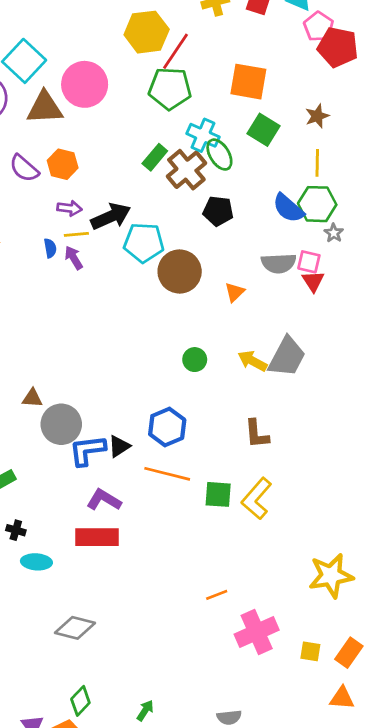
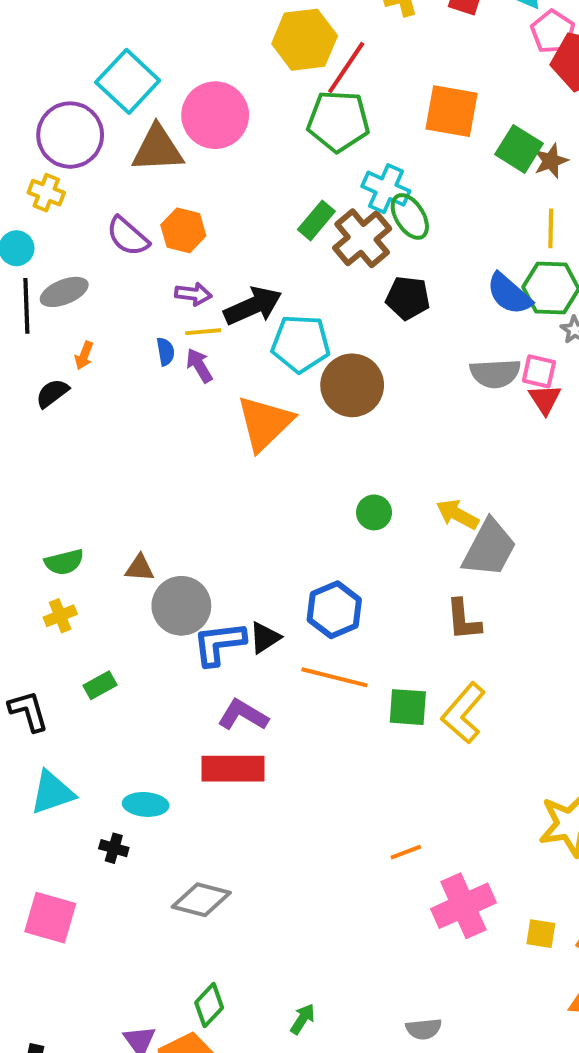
green square: (264, 130) -> (519, 149), moved
orange triangle: (235, 292) -> (265, 423), moved, size x2.0
gray trapezoid: (287, 357) -> (489, 548), moved
black cross: (16, 530) -> (114, 848), moved

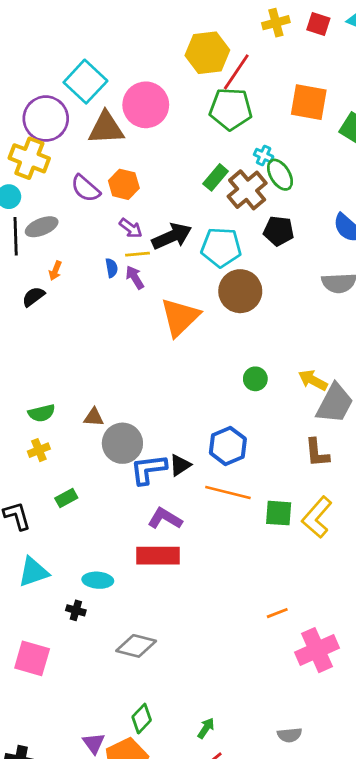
cyan cross: (386, 189) -> (264, 156), size x0.6
yellow cross: (46, 193) -> (29, 158), size x1.6
purple arrow: (193, 294) -> (131, 228), turned 30
cyan pentagon: (301, 344) -> (221, 247), moved

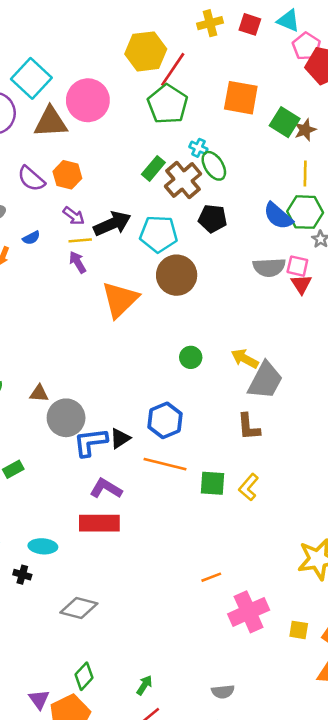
green pentagon: (231, 109) -> (168, 104), turned 30
blue semicircle: (111, 268) -> (31, 238), moved, turned 72
yellow L-shape: (317, 517) -> (249, 487), size x0.7

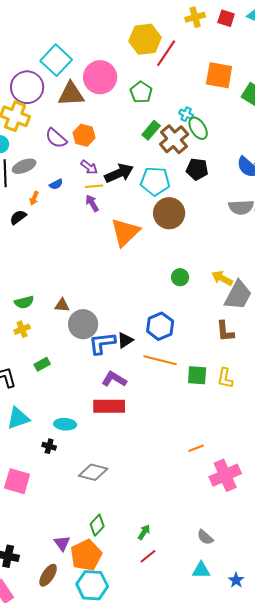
green pentagon: (168, 104) -> (141, 92), moved, size x0.7
yellow L-shape: (249, 487) -> (225, 378), turned -30
gray semicircle: (223, 692) -> (205, 537), turned 48

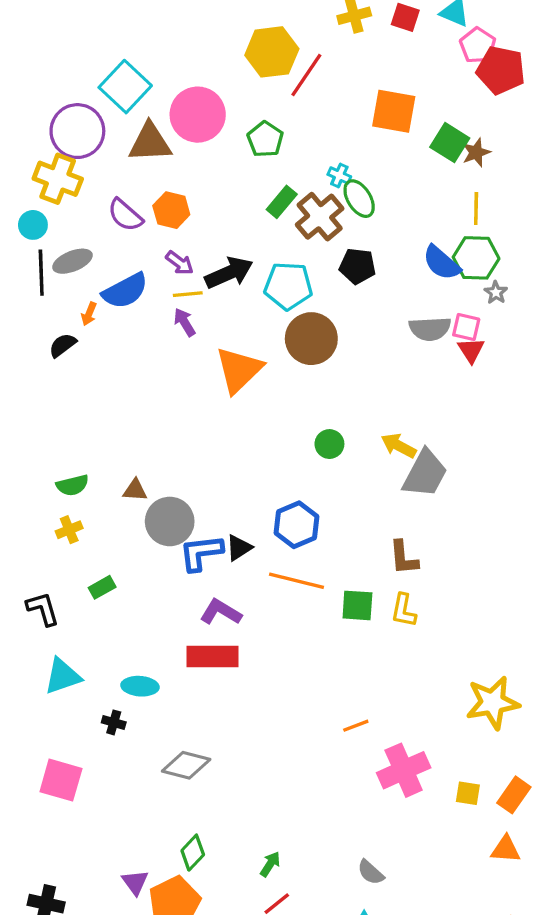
blue semicircle: (56, 184) -> (125, 291), size x2.0
brown L-shape: (225, 331) -> (404, 558), moved

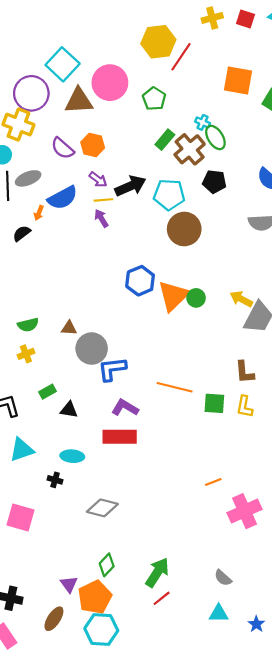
orange triangle: (239, 370) -> (173, 296), moved
blue hexagon: (297, 525) -> (140, 281), moved
black triangle: (239, 548) -> (69, 410), moved, turned 42
green arrow: (270, 864) -> (157, 572), size x1.8

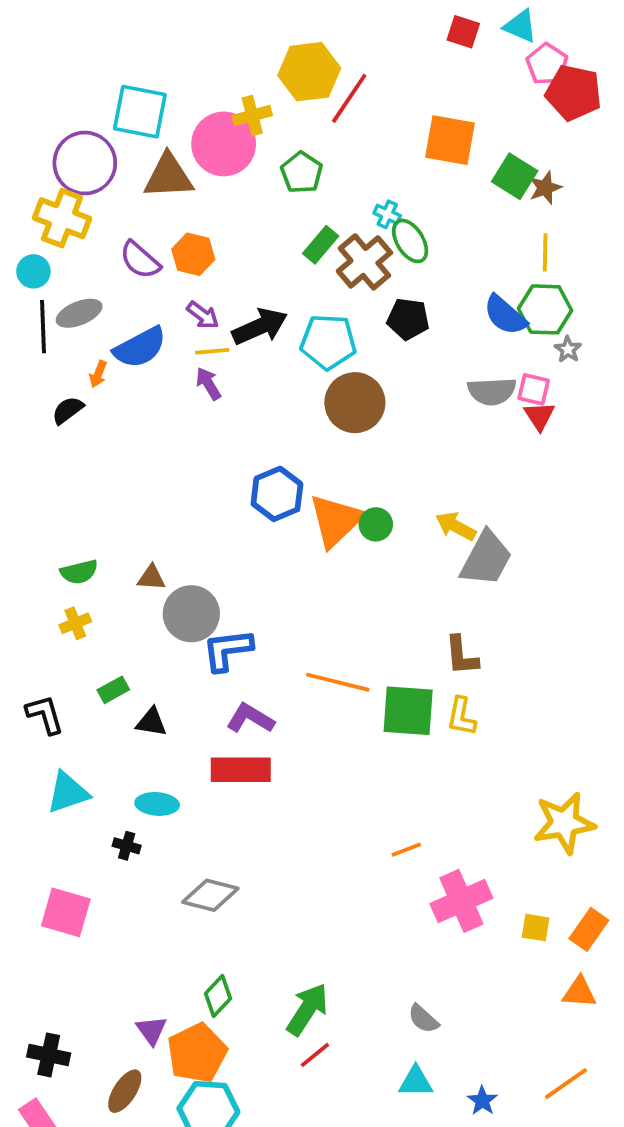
yellow cross: (212, 18) -> (252, 115), moved
cyan square: (63, 64) -> (140, 112), turned -32
green square: (214, 403) -> (408, 711), size x1.4

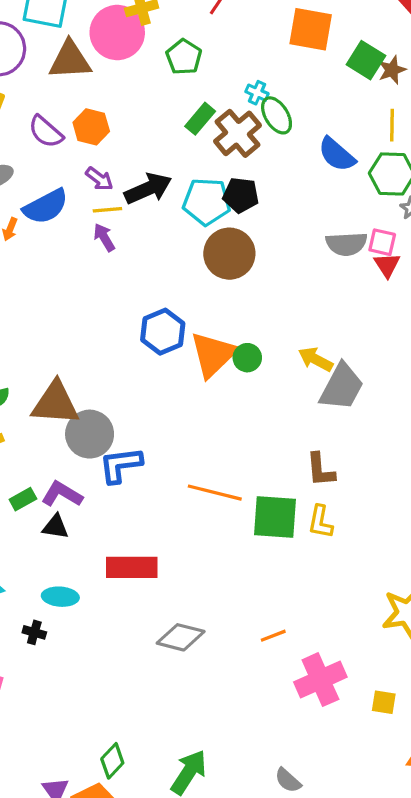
blue semicircle: (505, 315) -> (337, 154), moved
black pentagon: (408, 319) -> (241, 195), moved
brown triangle: (151, 578) -> (55, 403), size x2.0
purple L-shape: (250, 718) -> (62, 494), moved
gray diamond: (210, 895) -> (181, 637), moved

